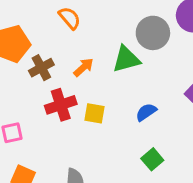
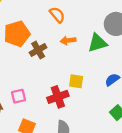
orange arrow: (84, 67) -> (68, 40), moved, turned -144
red cross: (61, 105) -> (58, 97), moved

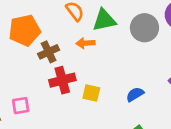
green triangle: (98, 43) -> (104, 20), moved
red cross: (58, 97) -> (62, 80), moved

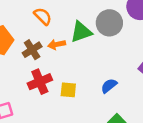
green triangle: (104, 20) -> (81, 32), moved
brown cross: (49, 52) -> (32, 50), moved

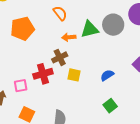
brown cross: (32, 50) -> (60, 57), moved
red cross: (40, 82) -> (43, 74), moved

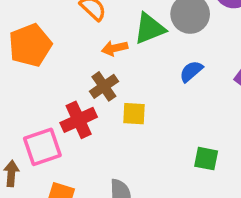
blue semicircle: (107, 75) -> (191, 71), moved
pink square: (21, 86) -> (42, 147), size x1.5
green square: (110, 106) -> (206, 159), turned -32

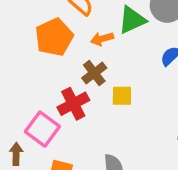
orange pentagon: (30, 45) -> (54, 37), moved
pink square: (42, 147) -> (42, 129), turned -32

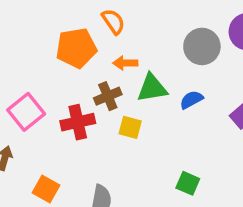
green triangle: (132, 20) -> (152, 88), moved
pink square: (42, 129) -> (26, 112), moved

